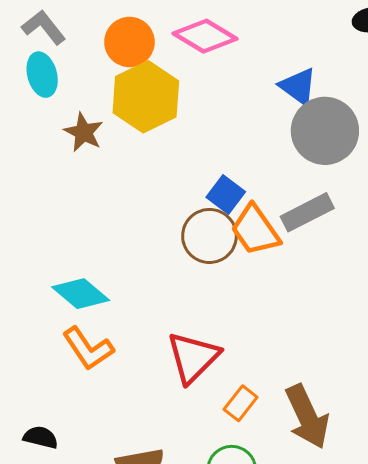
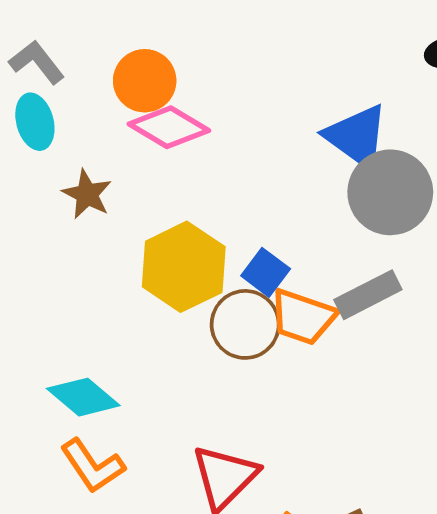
pink diamond: (205, 36) -> (169, 127), moved
blue triangle: (298, 86) -> (357, 137), size x1.4
yellow hexagon: (146, 97) -> (184, 267), moved
orange trapezoid: (255, 230) -> (303, 317), turned -36

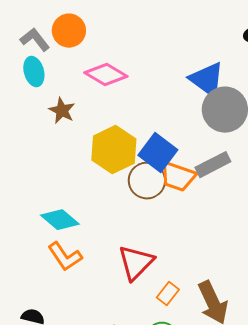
orange circle: (145, 81) -> (69, 31), moved
blue square: (266, 272) -> (158, 153), size x1.5

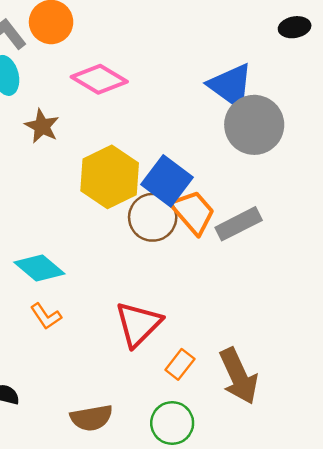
gray rectangle: (213, 165) -> (239, 224), moved
orange trapezoid: (178, 177) -> (193, 212), turned -150
orange L-shape: (65, 257) -> (46, 316), size x0.7

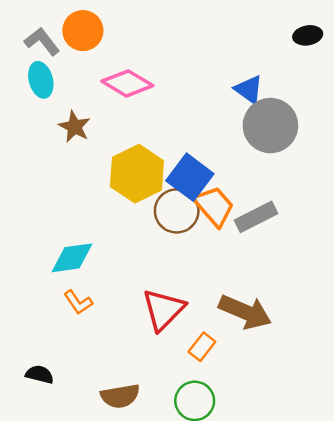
blue triangle: (231, 86) -> (249, 89), size x0.7
cyan diamond: (39, 268) -> (72, 258), turned -48
brown arrow: (239, 376) -> (245, 312), moved, turned -42

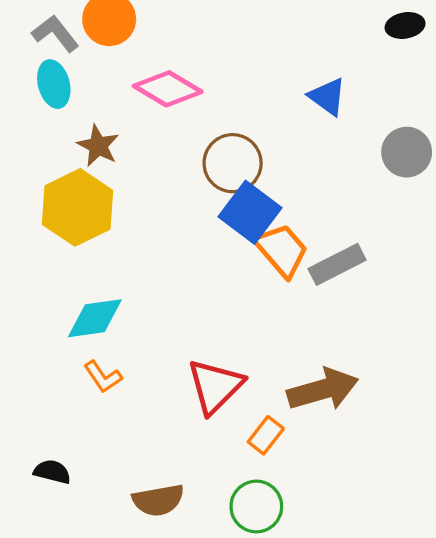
gray circle: (270, 126) -> (407, 152), moved, size x0.7
yellow hexagon: (137, 174) -> (78, 207), moved
brown circle: (177, 211) -> (233, 163), moved
brown arrow: (245, 312) -> (323, 389), turned -39

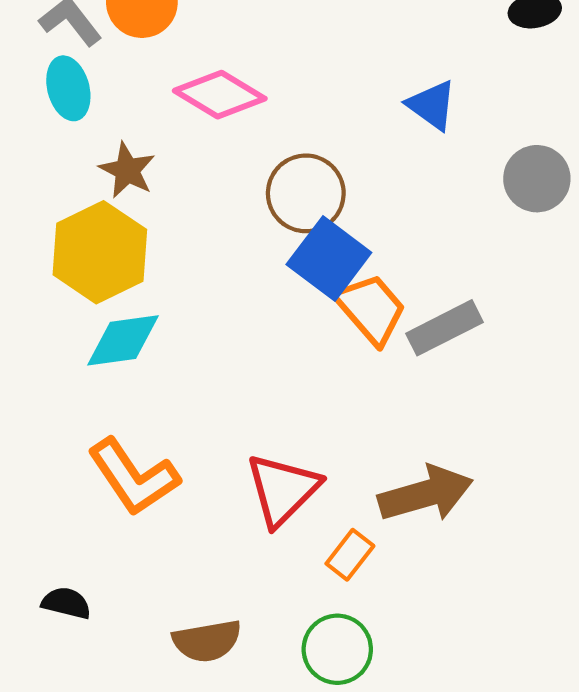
cyan diamond: (95, 318) -> (123, 340), moved
orange L-shape: (103, 377) -> (134, 477), size x1.8

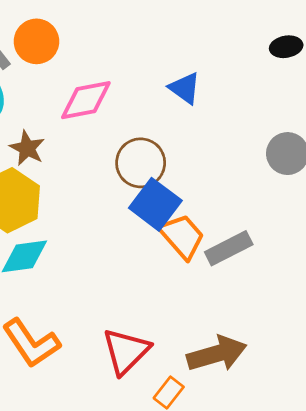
pink diamond: (220, 95) -> (86, 100), turned -42
blue triangle: (432, 105) -> (185, 88), moved

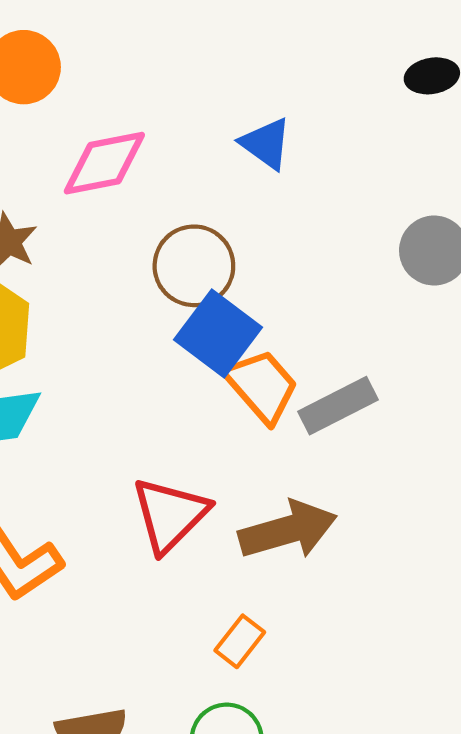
red triangle: (126, 351) -> (170, 515), moved
brown arrow: (217, 354) -> (288, 530), moved

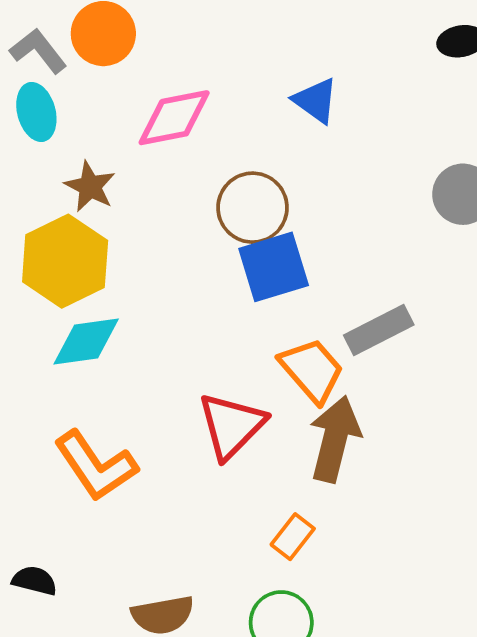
blue square: (218, 333) -> (274, 267), turned 36
orange trapezoid: (262, 386) -> (312, 370), moved
brown arrow: (288, 530) -> (335, 439), turned -60

